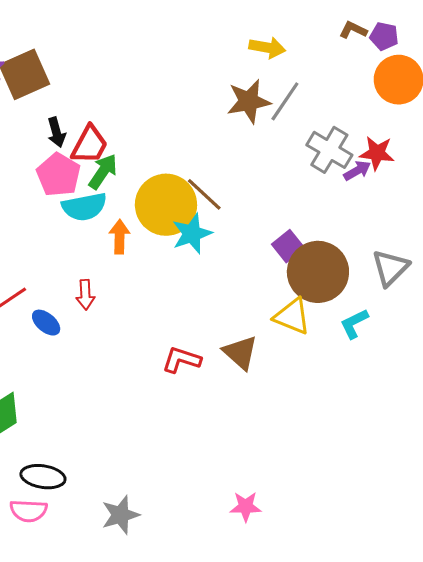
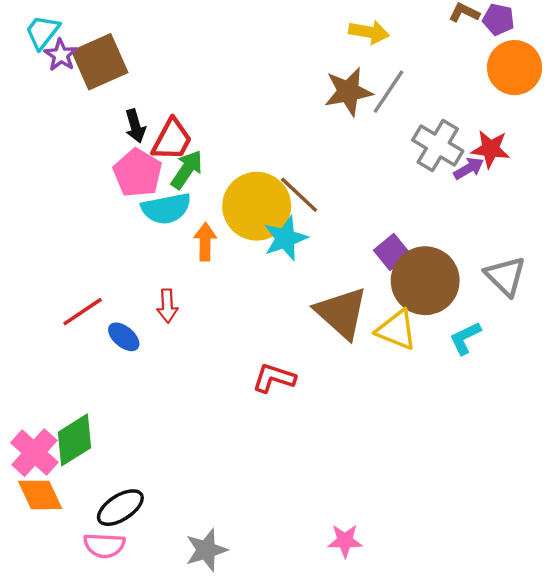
gray triangle: (390, 268) -> (505, 276), turned -30
brown triangle: (240, 353) -> (341, 313), moved, size x1.4
black ellipse: (43, 477) -> (120, 508), turned -42

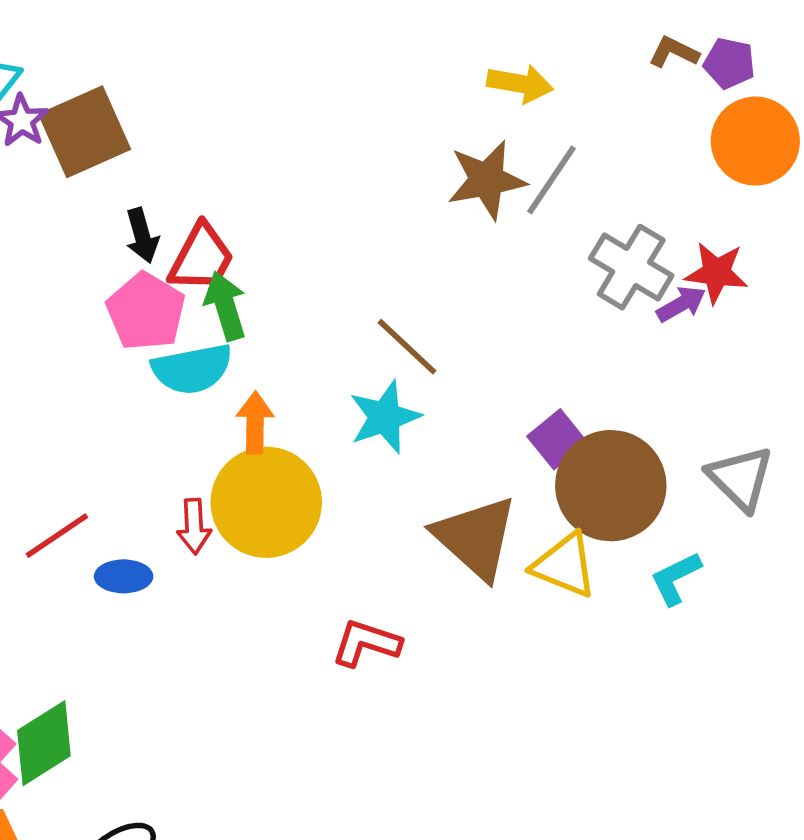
green arrow: (187, 170) -> (225, 306), turned -51
yellow circle: (257, 206) -> (266, 502), moved
blue ellipse: (124, 337) -> (124, 576), turned -40

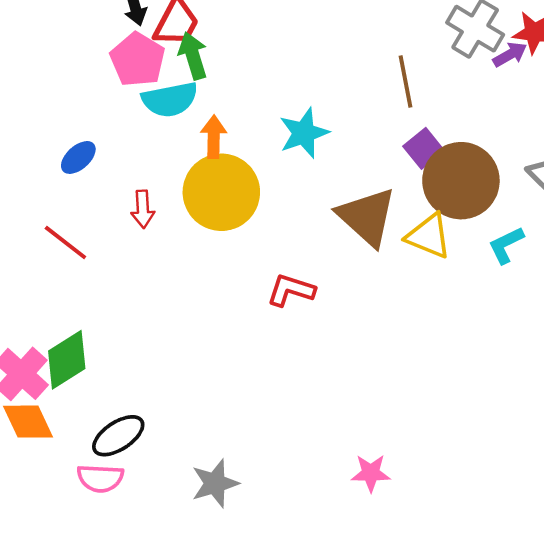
brown line: (407, 347) -> (406, 81), moved, turned 36
red arrow: (194, 526) -> (143, 209), moved
red line: (57, 536) -> (65, 243), moved, turned 72
blue ellipse: (124, 576) -> (78, 157), moved, turned -42

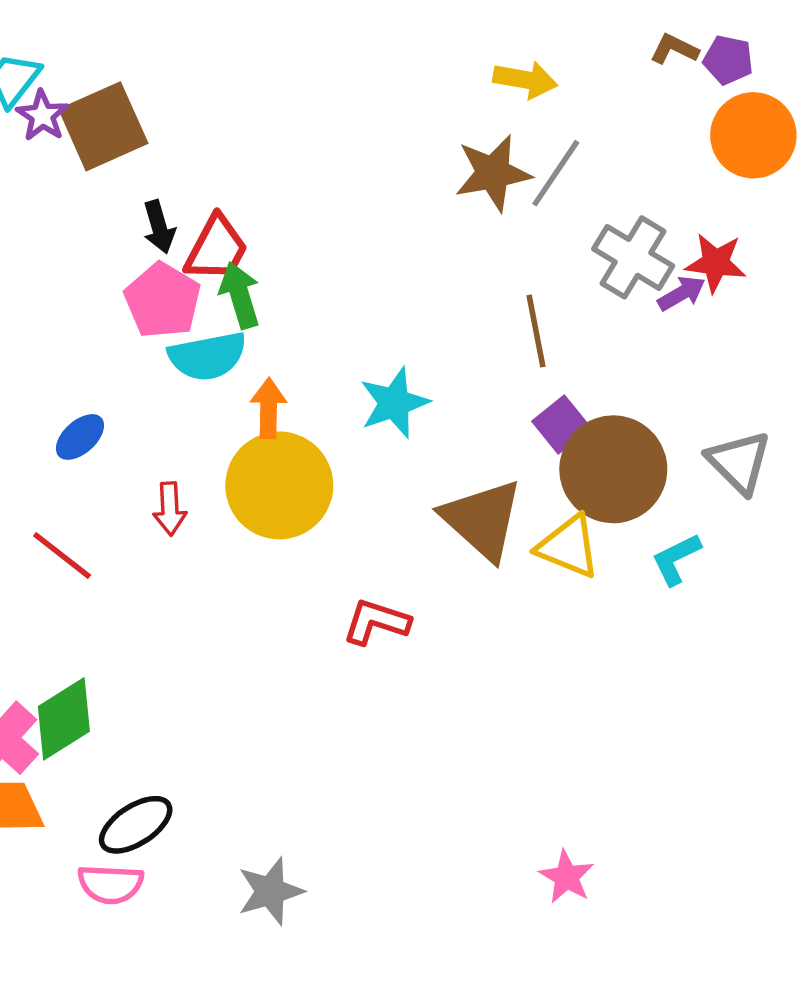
pink star: (371, 473) -> (567, 877), moved, turned 30

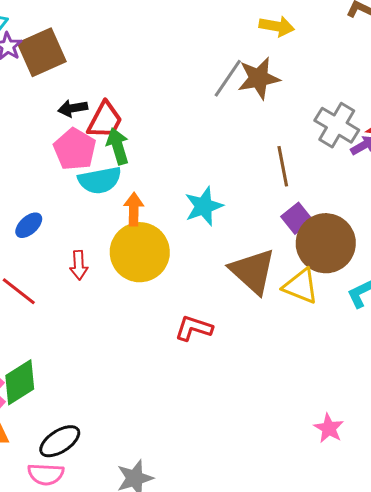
gray line: (556, 173) -> (228, 78), moved
black arrow: (159, 227) -> (73, 108), turned 96
pink star: (567, 877) -> (329, 428), moved

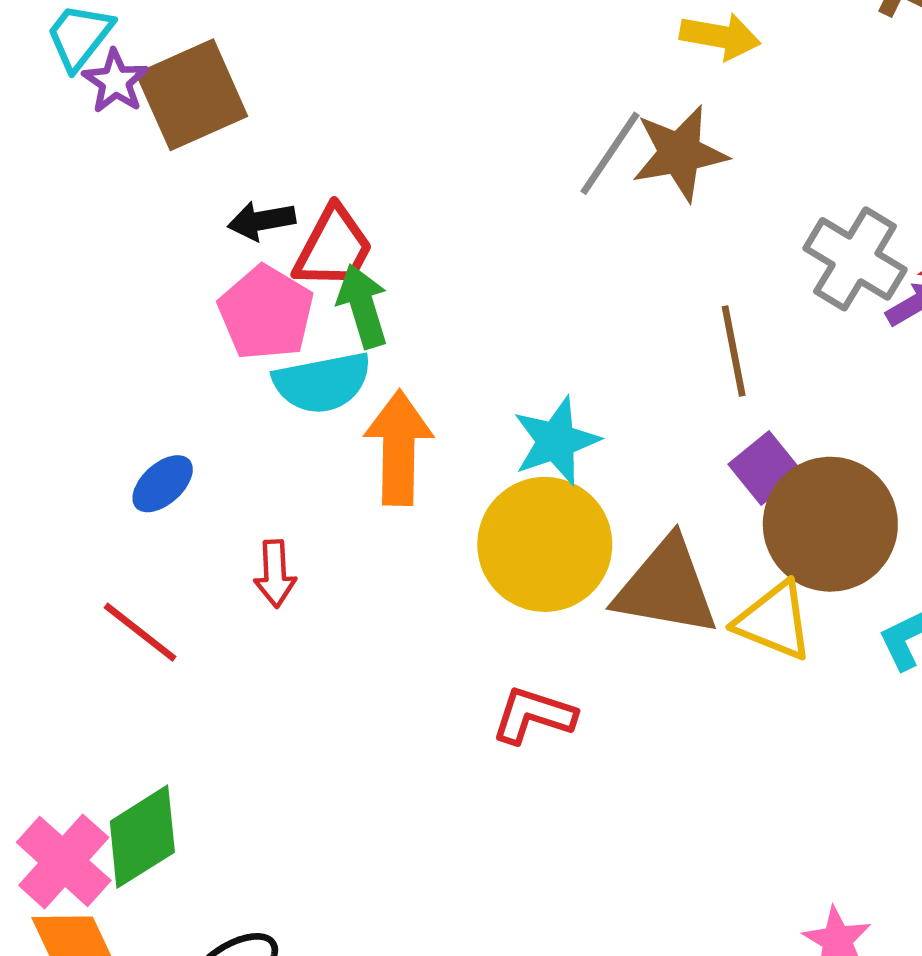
orange arrow: (134, 209) -> (399, 448), size x1.5
yellow circle: (140, 252) -> (545, 544), moved
brown triangle: (253, 271) -> (666, 587), turned -32

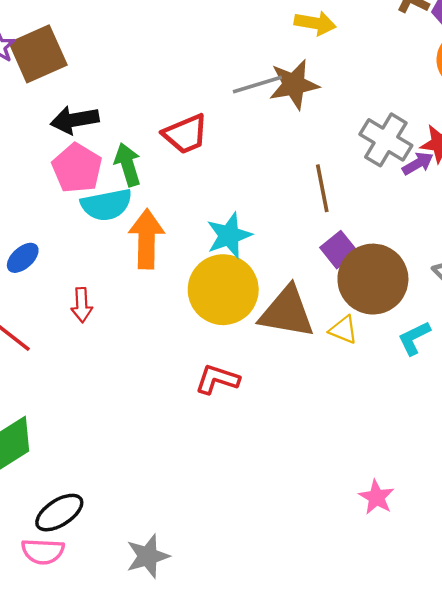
gray line: (610, 153) -> (257, 85), turned 39
black arrow: (262, 221) -> (75, 120), size x1.4
red trapezoid: (333, 248) -> (185, 134), moved, turned 39
yellow triangle: (774, 621) -> (343, 330), size x0.7

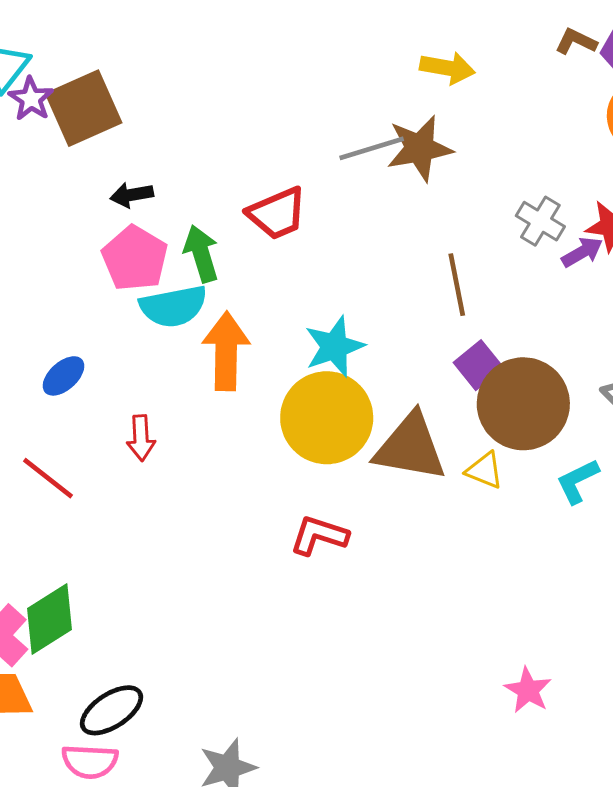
black arrow: (75, 120) -> (132, 195), size x0.7
gray cross: (386, 140) -> (540, 221), size x0.7

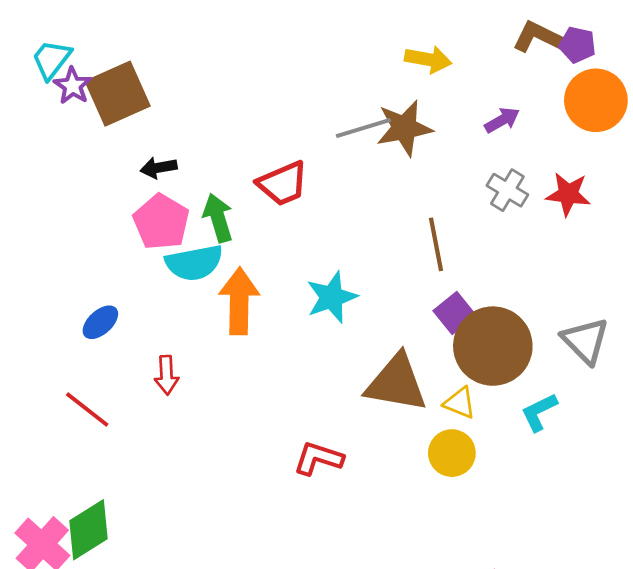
brown L-shape: (576, 42) -> (538, 37), size x1.4
purple arrow: (582, 252) -> (502, 120), moved
yellow circle: (327, 418) -> (452, 453), moved, size x0.6

